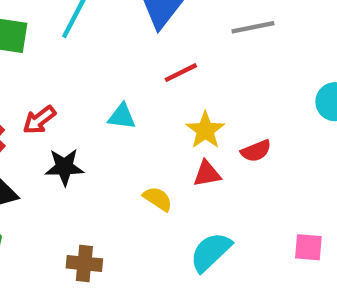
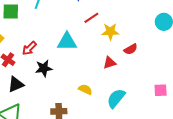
cyan triangle: (122, 116) -> (67, 42), size x1.5
yellow star: (205, 130) -> (110, 32), moved, turned -30
yellow semicircle: (158, 199) -> (85, 89), moved

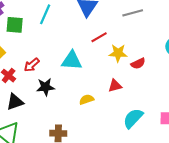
red semicircle: (131, 49) -> (138, 63), moved
yellow semicircle: (85, 89) -> (87, 99), moved, turned -48
cyan semicircle: (116, 98) -> (133, 118), moved

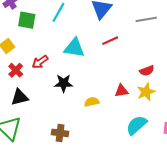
yellow star: (118, 53) -> (146, 92), moved, turned -30
cyan triangle: (72, 61) -> (74, 48), moved
black star: (45, 87) -> (64, 83), moved

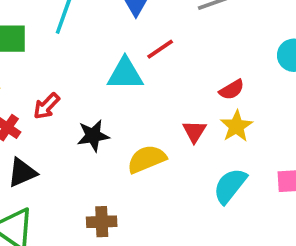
cyan triangle: (74, 48) -> (125, 74), moved
red triangle: (122, 91) -> (194, 131), turned -40
yellow semicircle: (92, 102) -> (147, 159), size x1.5

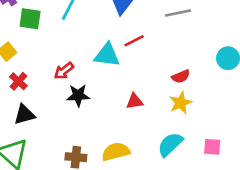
red arrow: (46, 106) -> (64, 71), moved
red triangle: (194, 131) -> (135, 101), moved, turned 42
yellow semicircle: (147, 159) -> (116, 152), moved

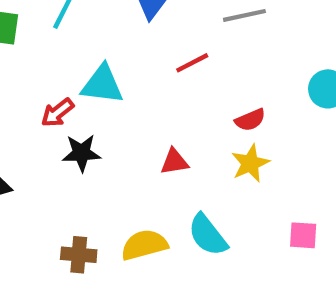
red line: (134, 41) -> (192, 63), moved
cyan triangle: (107, 55) -> (102, 84), moved
cyan semicircle: (170, 144) -> (208, 235), moved, turned -84

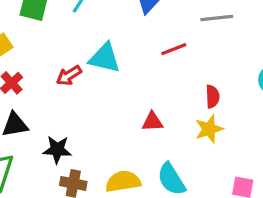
red semicircle: (250, 120) -> (213, 97), turned -75
black star: (82, 153) -> (57, 150), moved

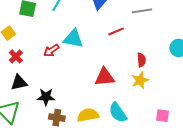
red triangle: (152, 122) -> (105, 77), size x1.5

